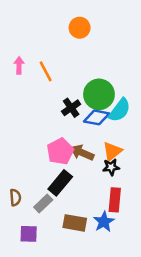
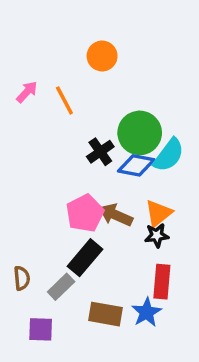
orange circle: (80, 28) -> (102, 56), moved
pink arrow: (19, 65) -> (27, 92), turned 42

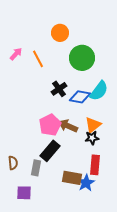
green circle: (140, 133) -> (82, 58), moved
gray rectangle: (61, 287) -> (36, 168), turned -35
brown rectangle: (105, 314) -> (72, 178), moved

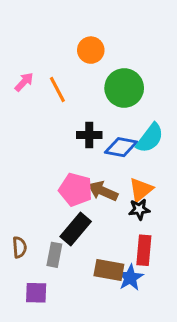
black cross: (59, 89) -> (89, 135), turned 35
pink pentagon: (50, 125) -> (76, 190), turned -30

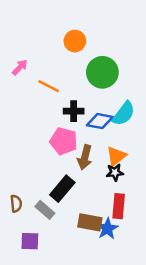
orange line: (57, 89) -> (49, 86), moved, turned -35
pink pentagon: (76, 190) -> (64, 141), moved
brown arrow: (103, 191) -> (85, 157), turned -100
gray rectangle: (54, 255) -> (45, 210), turned -60

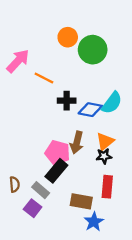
pink arrow: (20, 67) -> (18, 61), size x1.6
green circle: (102, 72) -> (93, 50), moved
pink pentagon: (64, 141) -> (58, 153), moved
blue star: (107, 229) -> (94, 222), moved
purple square: (30, 241) -> (33, 208), moved, turned 36

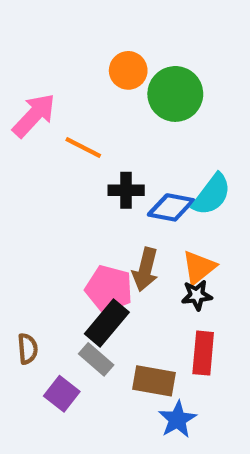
gray rectangle: (41, 190) -> (96, 359), moved

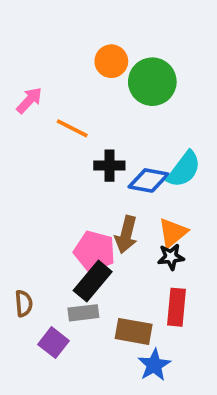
pink arrow: (34, 115) -> (29, 100), size x0.7
gray rectangle: (96, 359) -> (83, 313), turned -48

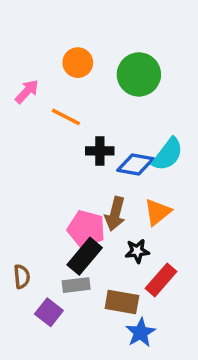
orange circle: (111, 61) -> (78, 63), moved
black star: (171, 257) -> (137, 251), moved
red rectangle: (177, 307) -> (161, 280), turned 36

